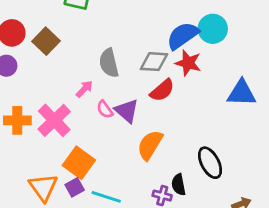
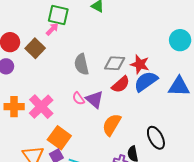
cyan circle: (213, 29) -> (180, 40), moved
blue semicircle: (183, 36) -> (146, 81), moved
pink arrow: (84, 89) -> (52, 29), moved

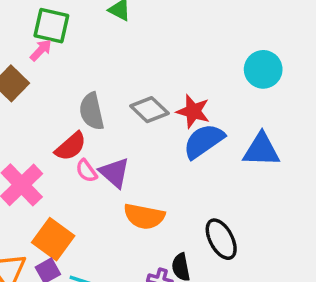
gray diamond: (115, 63) -> (149, 110), turned 40
red semicircle: (121, 84) -> (71, 146), moved
orange semicircle: (112, 125) -> (144, 216), turned -110

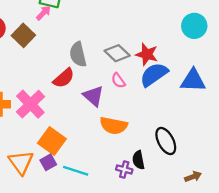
pink semicircle: (86, 171) -> (118, 80), moved

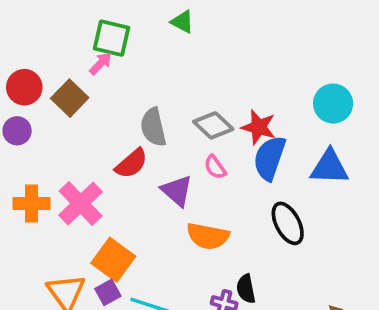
cyan circle: (194, 26) -> (333, 104), moved
blue semicircle: (154, 75) -> (270, 158), turned -36
black ellipse: (166, 141) -> (288, 223), moved

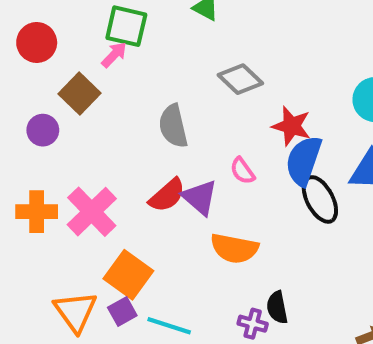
red circle: (24, 87) -> (37, 42), moved
gray diamond: (213, 125) -> (240, 79), moved
purple circle: (17, 131) -> (43, 130), moved
red semicircle: (131, 163) -> (167, 195), moved
black ellipse: (288, 223) -> (320, 199), moved

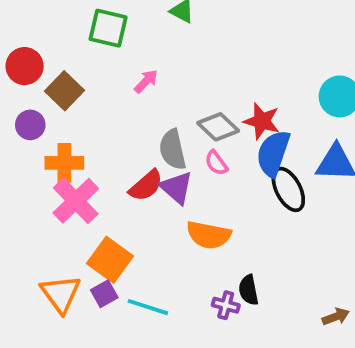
red circle: (37, 42) -> (25, 66), moved
pink arrow: (114, 55) -> (146, 81), moved
gray diamond: (240, 79) -> (218, 127), moved
gray semicircle: (173, 126) -> (173, 150), moved
orange cross: (37, 212) -> (64, 163), moved

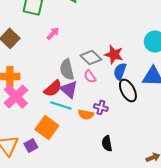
blue semicircle: (273, 153) -> (120, 71), size x0.7
orange semicircle: (209, 235) -> (86, 114), size x0.7
orange square: (110, 260) -> (47, 127), moved
purple cross: (226, 305) -> (101, 107), moved
cyan line: (148, 307) -> (61, 105), moved

